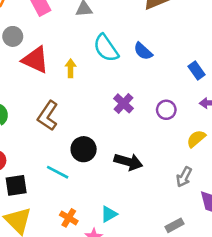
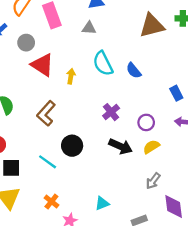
yellow semicircle: (196, 139) -> (151, 147), moved
black arrow: (128, 162) -> (120, 146), moved
cyan triangle: (109, 214) -> (102, 203), moved

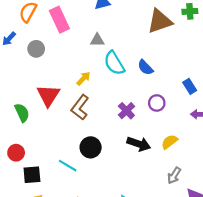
gray triangle: (89, 28) -> (97, 40), moved
red triangle: (42, 65) -> (48, 95), moved, turned 35
yellow arrow: (71, 76) -> (83, 79), turned 40
brown L-shape: (46, 113) -> (80, 107), moved
purple circle: (146, 122) -> (157, 103), moved

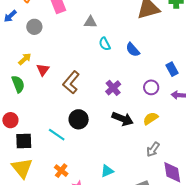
cyan semicircle: (114, 63) -> (105, 44), size x0.6
yellow arrow: (83, 79) -> (25, 59), moved
red triangle: (48, 95) -> (43, 70), size x0.6
purple circle: (157, 103) -> (151, 87), moved

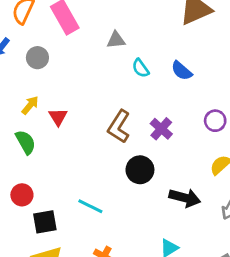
brown L-shape: (71, 82) -> (119, 127), moved
black circle: (79, 119) -> (140, 170), moved
black arrow: (123, 119) -> (185, 198), moved

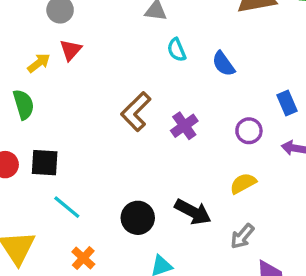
red triangle: (58, 117) -> (71, 50), moved
black circle: (140, 170) -> (138, 218), moved
cyan line: (90, 206) -> (67, 207), moved
black square: (45, 222) -> (45, 163), moved

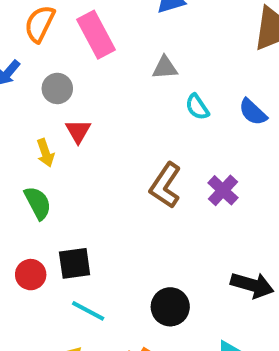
yellow arrow: (39, 63) -> (45, 153), turned 120
cyan line: (67, 207) -> (88, 311), moved
black circle: (138, 218) -> (170, 307), moved

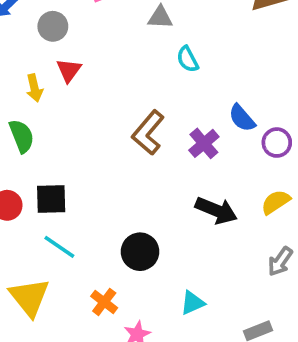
blue semicircle: (253, 112) -> (242, 118), moved
black arrow: (252, 285) -> (216, 210), moved

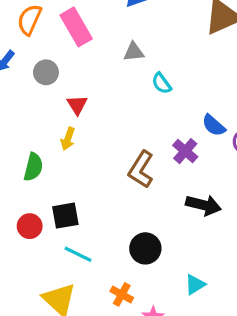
red triangle: (69, 70) -> (77, 105), moved
yellow arrow: (34, 88) -> (68, 139), moved, turned 40
brown L-shape: (148, 133) -> (141, 169), moved
green semicircle: (22, 136) -> (33, 167), turned 44

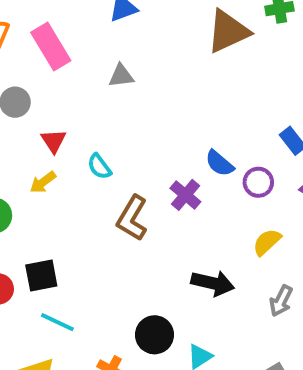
cyan semicircle: (161, 83) -> (99, 166), moved
yellow arrow: (68, 139) -> (43, 182), turned 35
black arrow: (204, 205) -> (213, 283), moved
black circle: (145, 248) -> (155, 335), moved

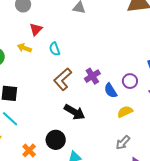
blue semicircle: (219, 163) -> (111, 91), moved
yellow arrow: (43, 182) -> (24, 48), turned 40
black arrow: (213, 283) -> (74, 112), moved

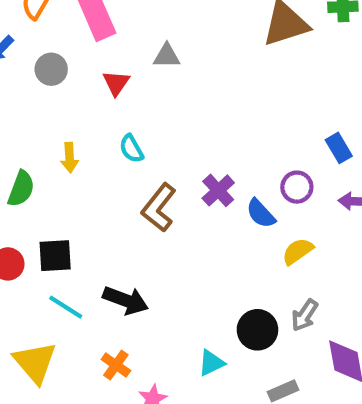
red triangle: (36, 29) -> (116, 83), moved
yellow arrow: (24, 48) -> (70, 158), turned -104
black arrow: (74, 112) -> (126, 300), moved
black circle: (56, 140) -> (257, 330), moved

